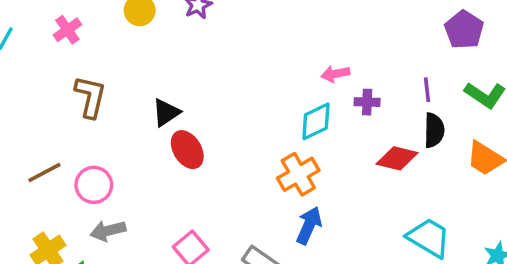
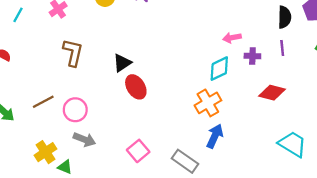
purple line: (427, 90) -> (282, 48), moved
black semicircle: (434, 130) -> (285, 17), moved
gray arrow: (108, 231) -> (84, 139), turned -145

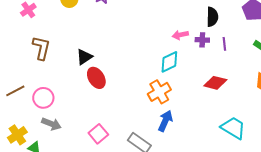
black semicircle: (285, 17) -> (212, 17), moved
purple cross: (252, 56) -> (202, 40), moved

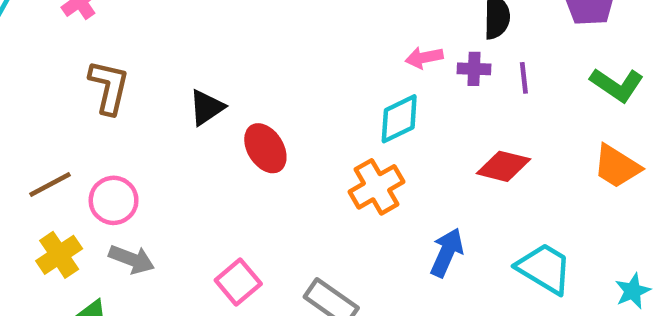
red ellipse: (96, 78) -> (265, 148), moved
blue arrow: (165, 121) -> (447, 253), moved
yellow cross: (17, 135) -> (59, 255), moved

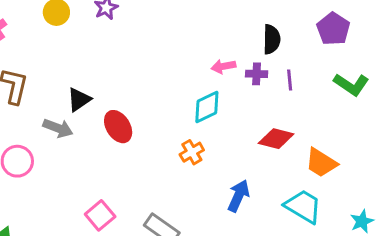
orange trapezoid: (617, 166) -> (321, 163), moved
orange cross: (377, 187) -> (192, 152), size x0.7
gray arrow: (132, 259) -> (58, 128), moved

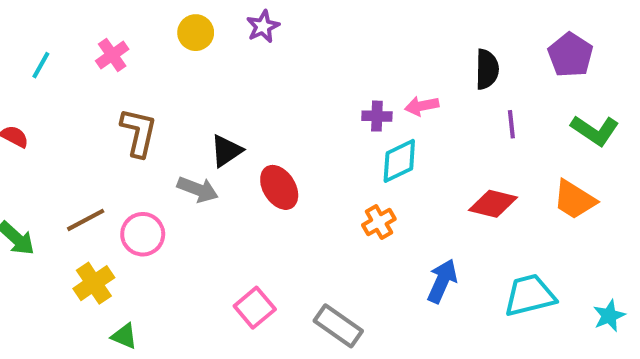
purple cross: (257, 74) -> (377, 116), moved
orange trapezoid: (321, 163) -> (574, 200), moved
cyan trapezoid: (303, 206) -> (530, 295), turned -45

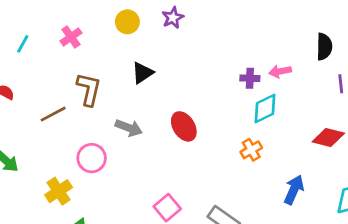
black triangle: (226, 151) -> (143, 73), moved
brown line: (86, 220) -> (53, 114), moved

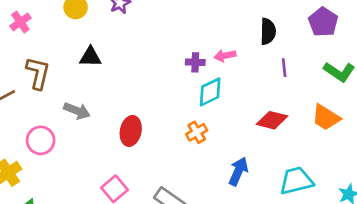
black triangle: (143, 73) -> (90, 57), turned 35
red ellipse: (184, 126) -> (131, 131), moved, turned 44

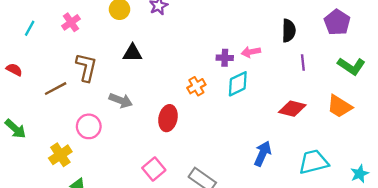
orange cross: (197, 132) -> (196, 86), moved

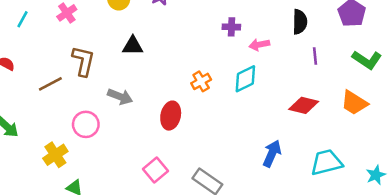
purple cross: (225, 58) -> (231, 27), moved

